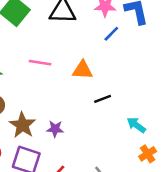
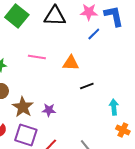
cyan arrow: (136, 125) -> (114, 107), turned 49
orange cross: (148, 154) -> (123, 130), turned -32

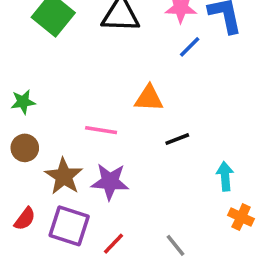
pink line: (37, 57) -> (101, 130), moved
purple star: (49, 110) -> (110, 182), size x1.5

